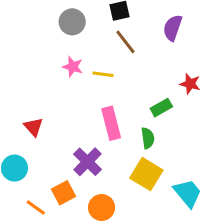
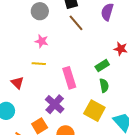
yellow line: (103, 74) -> (39, 64), moved
green semicircle: (148, 138) -> (104, 86), moved

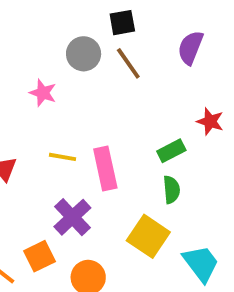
gray circle: (40, 11) -> (84, 54), moved
pink star: (42, 41) -> (43, 93), moved
yellow line: (39, 64) -> (62, 157), moved

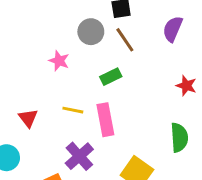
green rectangle: (171, 151) -> (111, 77), moved
green semicircle: (171, 190) -> (179, 138), moved, size x1.4

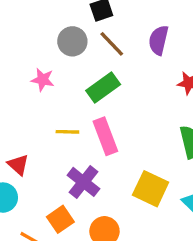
purple semicircle: (173, 29) -> (159, 40), moved
green rectangle: (111, 77) -> (103, 88), size x1.4
red triangle: (28, 118) -> (18, 165), moved

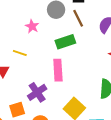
yellow line: (67, 132) -> (20, 53), moved

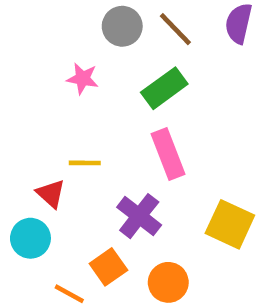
yellow line: (20, 53) -> (85, 163), moved

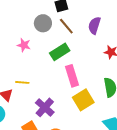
pink rectangle: (168, 154) -> (72, 76), moved
yellow square: (230, 224) -> (83, 100), moved, turned 30

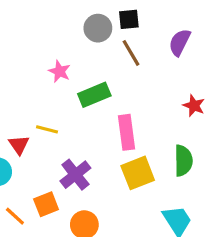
gray circle: (43, 23) -> (98, 28), moved
purple semicircle: (94, 26) -> (180, 42), moved
green rectangle: (60, 52) -> (94, 95), moved

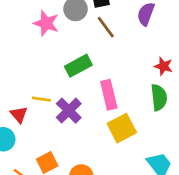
pink star: (60, 71) -> (46, 23), moved, size x1.4
green semicircle: (183, 161) -> (159, 97), moved
purple cross: (75, 175) -> (69, 111), moved

